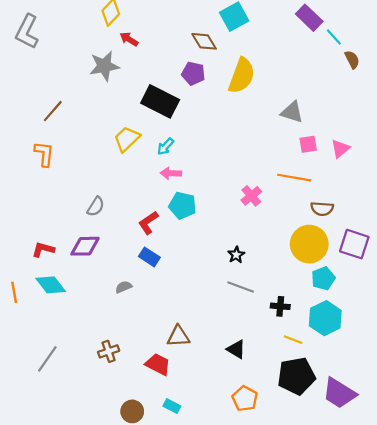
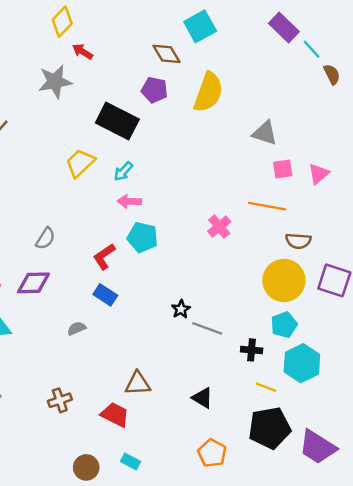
black star: (236, 255) -> (181, 309), moved
cyan pentagon: (323, 278) -> (284, 325), moved

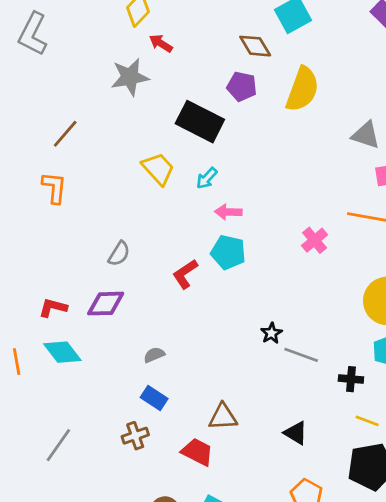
yellow trapezoid: (80, 163) -> (158, 169), turned 92
pink arrow: (129, 201) -> (228, 212), moved
blue rectangle: (105, 295) -> (154, 398), moved

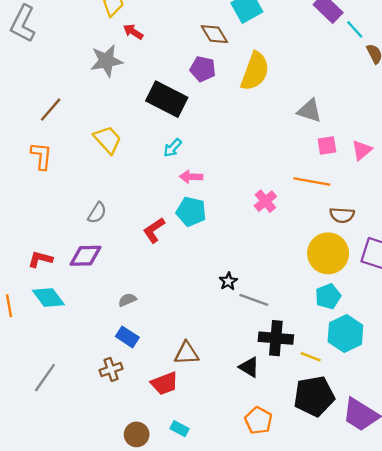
yellow trapezoid: (158, 169) -> (108, 140), moved
black cross: (351, 379) -> (276, 338), moved, size x1.6
red trapezoid: (197, 452) -> (164, 383), turned 132

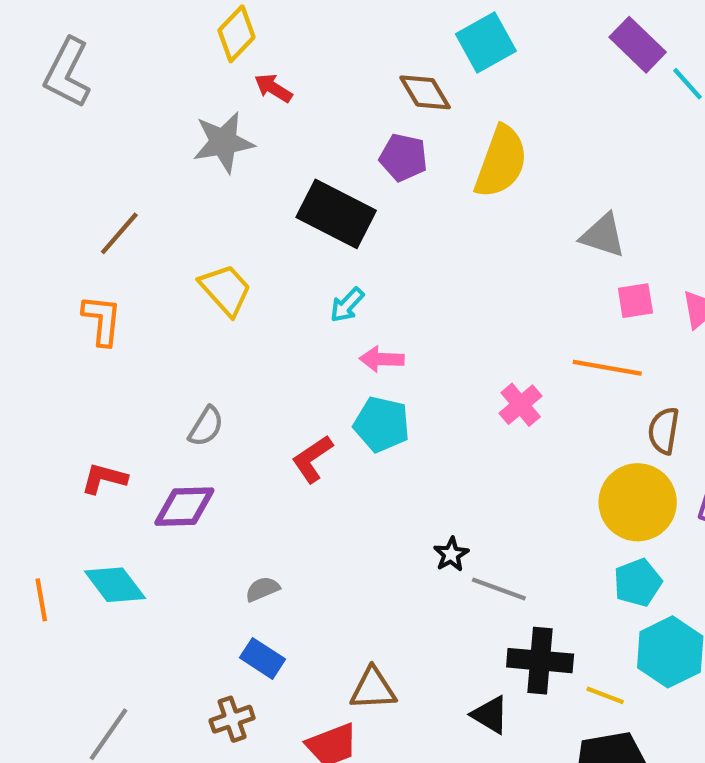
brown semicircle: (342, 215) -> (664, 431), turned 95
red L-shape: (40, 259) -> (104, 478), moved

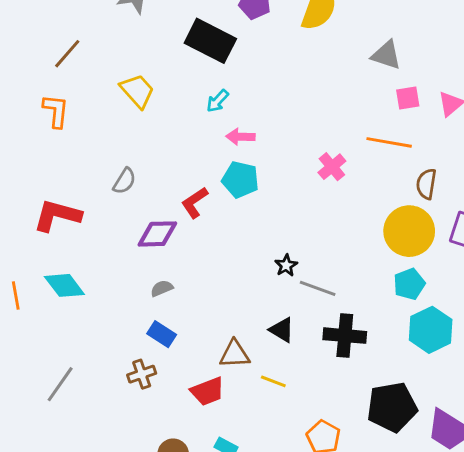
red L-shape: (104, 478) -> (57, 215), size x1.6
purple diamond: (184, 507) -> (157, 234), moved
yellow line: (605, 695) -> (273, 381), moved
black triangle: (490, 715) -> (282, 330), moved

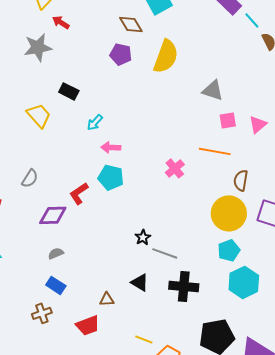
black rectangle: (210, 41) -> (69, 91), moved, size x0.6
brown triangle: (235, 354) -> (107, 299), size x0.7
yellow line: (273, 381) -> (144, 339), moved

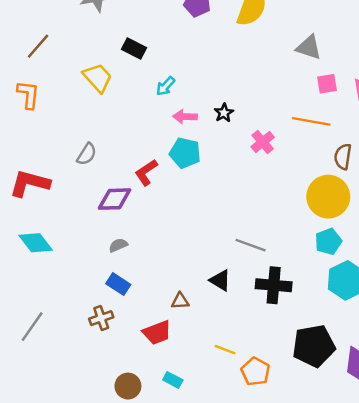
black star: (143, 237) -> (224, 113), moved

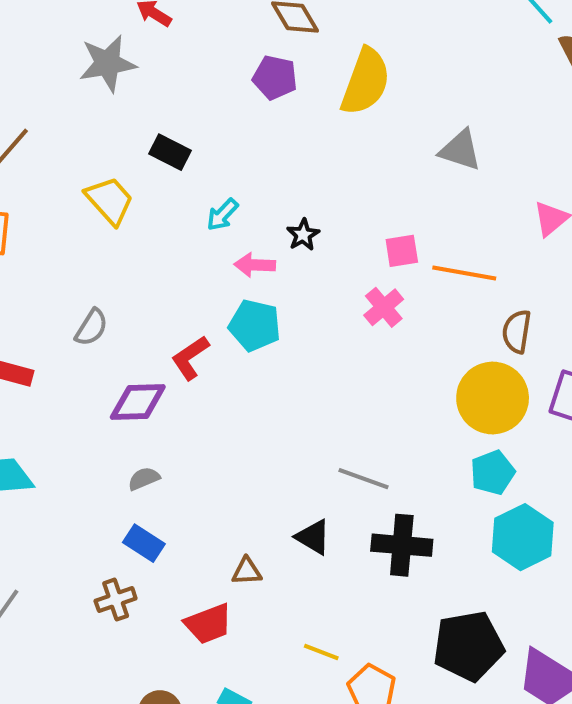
pink square: (327, 84) -> (402, 251), moved
black star: (224, 113) -> (303, 235), moved

